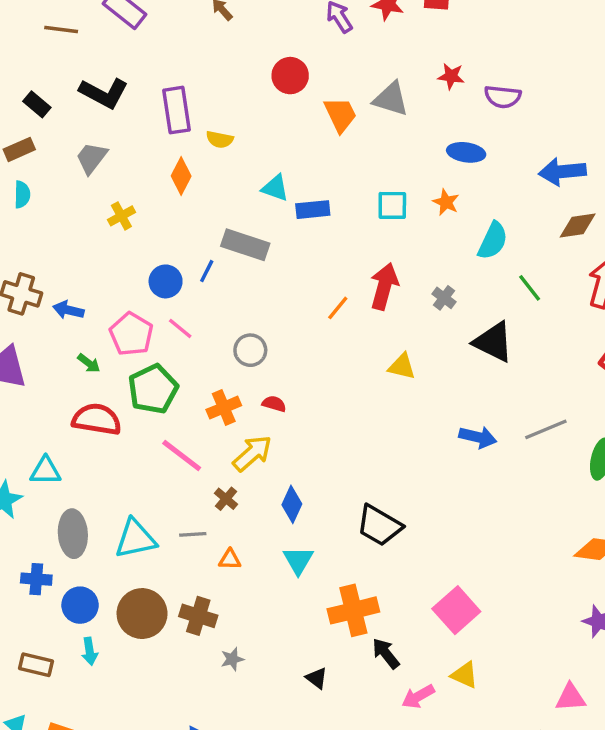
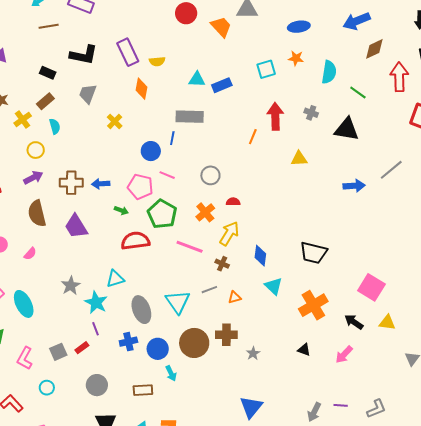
cyan triangle: (135, 539) -> (178, 302), turned -36
black arrow: (386, 653) -> (354, 322), moved
pink arrow: (418, 696) -> (344, 355), moved

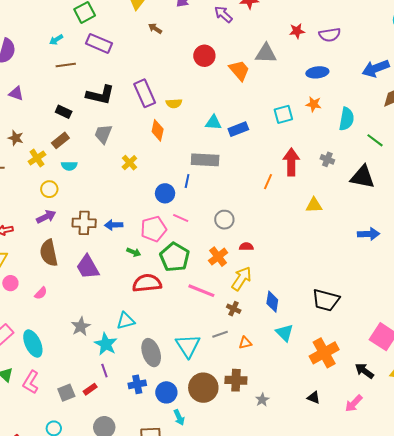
cyan semicircle: (55, 126) -> (69, 166), turned 105
pink pentagon: (140, 187) -> (154, 229), turned -30
pink L-shape: (25, 358) -> (31, 382), moved

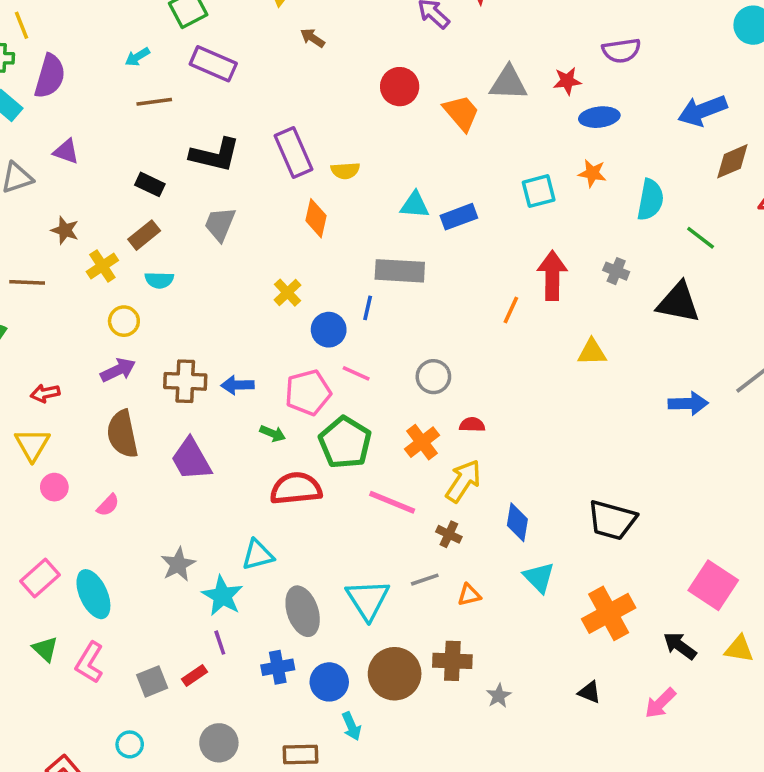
red star: (297, 31) -> (567, 81), moved
yellow cross: (129, 163) -> (287, 293), moved

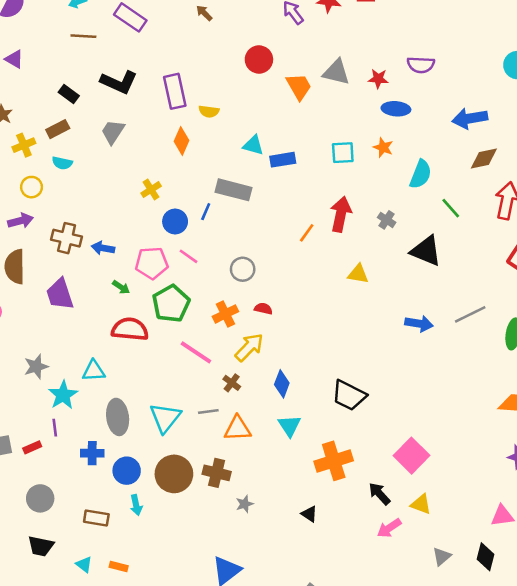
orange triangle: (469, 595) -> (238, 429), size x1.6
pink arrow: (660, 703) -> (389, 528), moved

